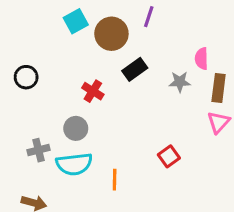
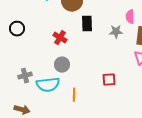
black rectangle: (135, 69) -> (87, 24), turned -56
gray circle: (76, 128) -> (62, 65), moved
red square: (169, 156) -> (109, 80), turned 32

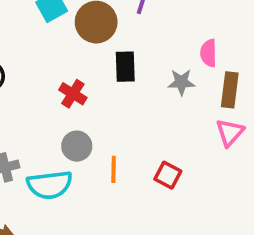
red square: (109, 80) -> (168, 175), turned 32
orange line: (74, 95) -> (114, 169), moved

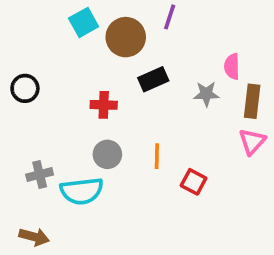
black rectangle: (125, 67) -> (153, 79), turned 68
red cross: (73, 94) -> (104, 105), turned -30
orange line: (114, 169) -> (157, 156), moved

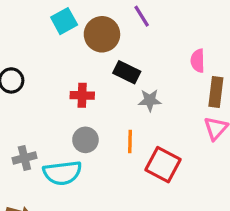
purple line: (170, 17) -> (142, 16), turned -50
black rectangle: (153, 79) -> (127, 72), turned 50
gray star: (206, 94) -> (150, 100), moved
red square: (194, 182) -> (163, 165), size x1.5

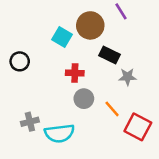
cyan square: (64, 21) -> (62, 37), moved, turned -30
gray circle: (85, 140) -> (84, 99), moved
orange line: (130, 142) -> (112, 109), turned -42

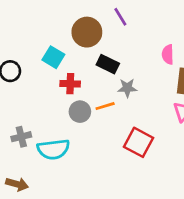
cyan square: (62, 37) -> (53, 57), moved
orange line: (112, 109) -> (105, 106), moved, turned -66

